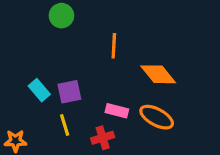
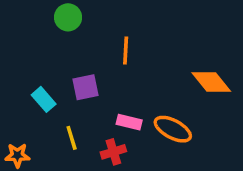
orange diamond: (158, 74) -> (211, 82), moved
purple square: (69, 92) -> (85, 87), moved

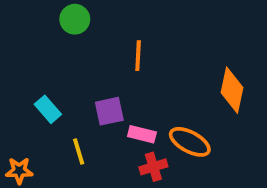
orange diamond: (211, 82) -> (232, 90), turned 51
purple square: (85, 87) -> (109, 111), moved
red cross: (113, 152) -> (153, 167), moved

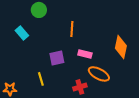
cyan rectangle: (48, 109) -> (22, 33), moved
pink rectangle: (142, 134) -> (85, 54), moved

